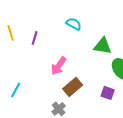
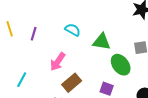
cyan semicircle: (74, 24) -> (73, 30), moved
cyan line: (16, 90) -> (22, 80), moved

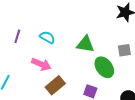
cyan semicircle: (73, 30) -> (47, 37), moved
pink arrow: (58, 62) -> (41, 64), turned -102

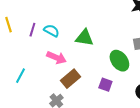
cyan semicircle: (47, 37) -> (51, 31), moved
green triangle: (85, 44) -> (84, 38), moved

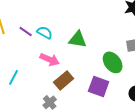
purple line: (32, 30) -> (26, 31), turned -72
purple square: (105, 85) -> (99, 86), size x1.5

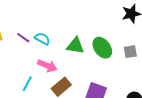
green ellipse: (113, 62) -> (102, 48), moved
cyan line: (14, 77) -> (27, 84), moved

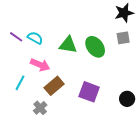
gray square: (130, 52) -> (123, 38), moved

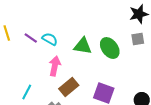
pink arrow: (40, 65) -> (55, 66), turned -102
cyan line: (20, 83) -> (27, 92), moved

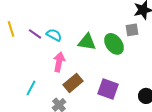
gray square: (138, 39) -> (132, 30), moved

